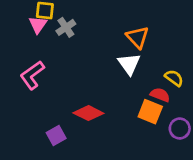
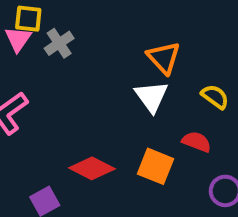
yellow semicircle: (174, 78) -> (215, 97), moved
orange square: (150, 112) -> (156, 166), moved

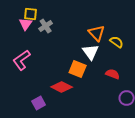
yellow semicircle: (215, 97) -> (117, 42), moved
orange square: (156, 166) -> (78, 69), moved

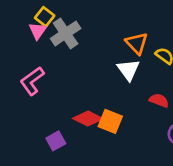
yellow square: (31, 14) -> (45, 17), turned 32
gray cross: (46, 26) -> (66, 33), size x1.5
orange square: (78, 69) -> (110, 121), moved

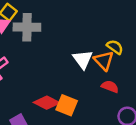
gray cross: (66, 33) -> (27, 27), turned 35
orange triangle: (137, 43) -> (104, 61), moved

